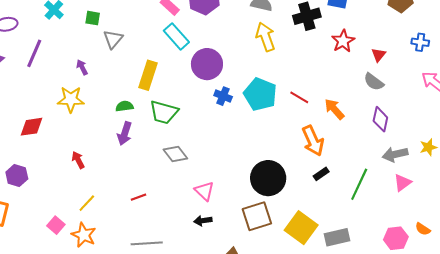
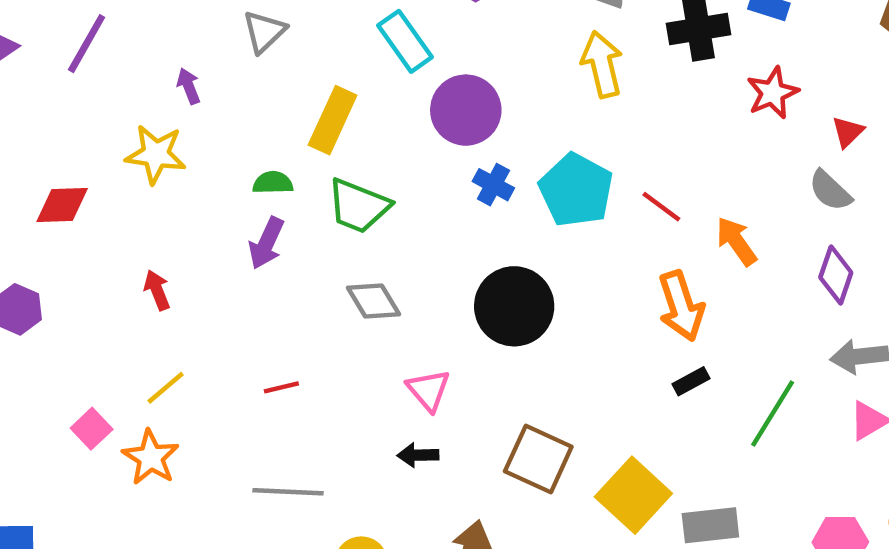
black circle: (268, 178) -> (514, 306), moved
brown square: (257, 216) -> (538, 459), turned 36

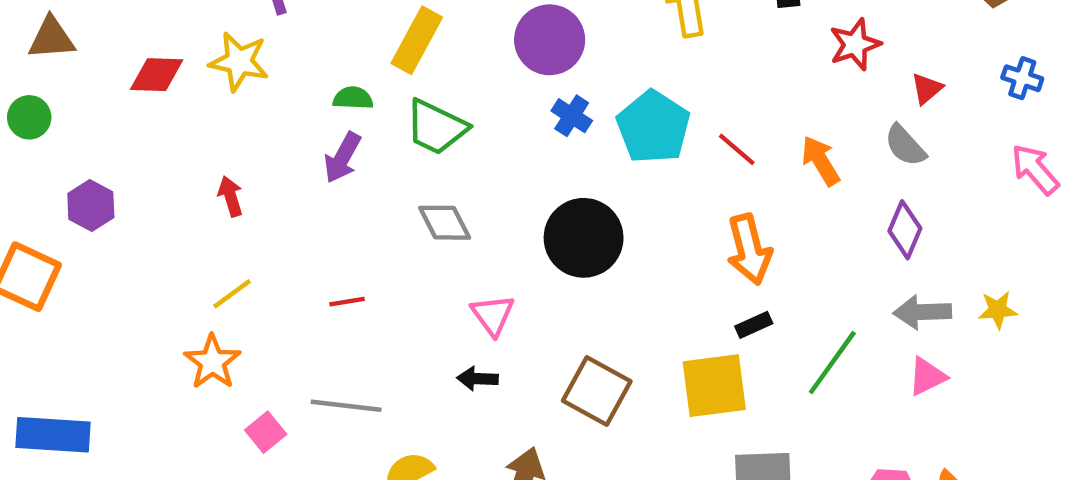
red diamond: (62, 205) -> (157, 75), moved
orange arrow: (736, 241) -> (821, 161), moved
pink square: (92, 429) -> (266, 432), moved
yellow square: (633, 495) -> (714, 386), moved, turned 36

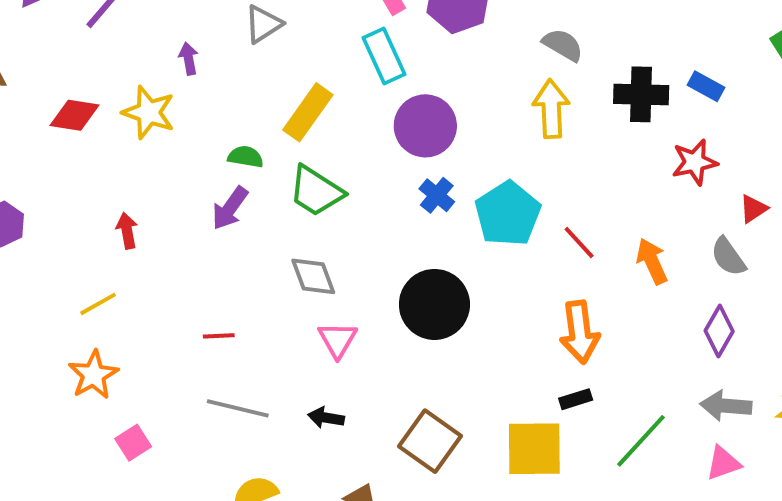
yellow line: (232, 294) -> (98, 304), moved
pink triangle: (493, 315) -> (338, 340), moved
gray line: (346, 406) -> (238, 408), moved

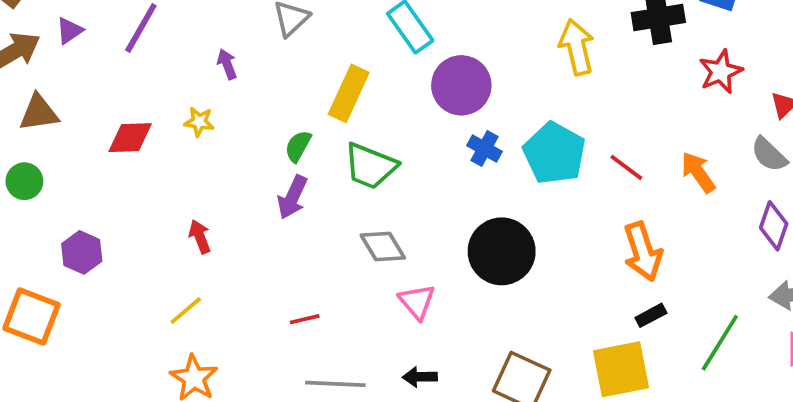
yellow star: (149, 112) -> (199, 122), size x0.6
green semicircle: (246, 157) -> (298, 146), turned -60

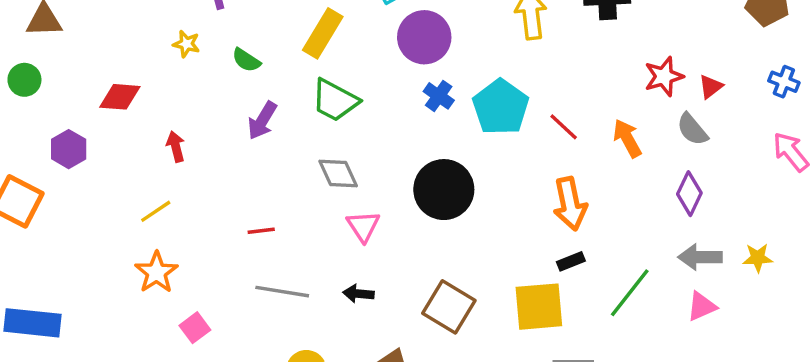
red star: (721, 72) -> (664, 76), moved
red diamond: (130, 138) -> (120, 97), moved
green semicircle: (298, 146) -> (246, 60), moved, turned -92

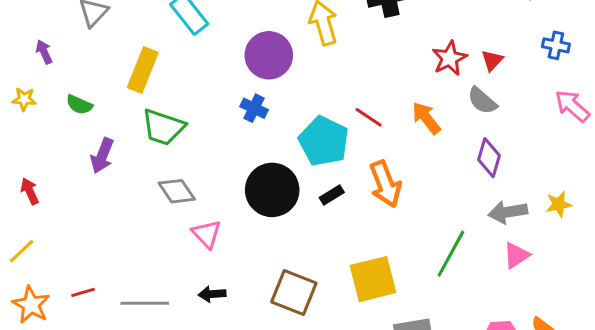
purple circle: (424, 37) -> (269, 55), moved
cyan pentagon: (501, 107) -> (324, 141), moved
red line: (261, 231) -> (83, 292), moved
black rectangle: (571, 261) -> (332, 195), moved

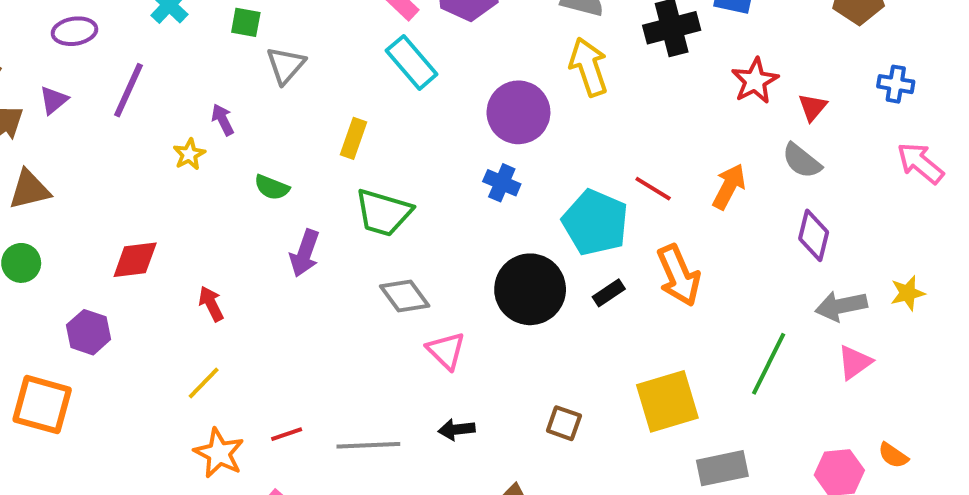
red star: (449, 58) -> (755, 81), moved
yellow rectangle: (143, 70) -> (354, 138), size x0.7
yellow star: (24, 99) -> (189, 154), moved, turned -30
orange arrow: (426, 118) -> (729, 187), turned 68
brown square: (294, 293) -> (564, 423), size x0.6

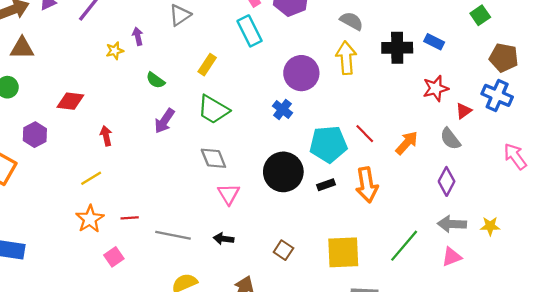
blue cross: (896, 84) -> (497, 95), moved, size x1.5
cyan pentagon: (595, 222) -> (328, 144), turned 30

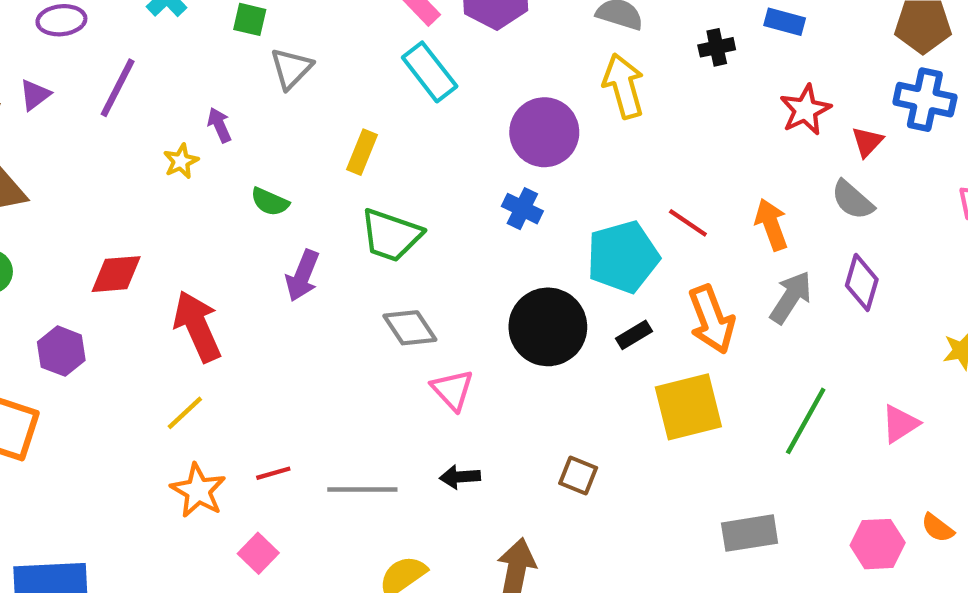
black cross: (397, 48) -> (717, 47), size x0.6
red arrow: (106, 136) -> (197, 326), size x1.8
orange arrow: (407, 143) -> (771, 224), turned -50
gray arrow: (452, 224) -> (791, 297), moved, turned 132
yellow square: (343, 252) -> (688, 407), moved

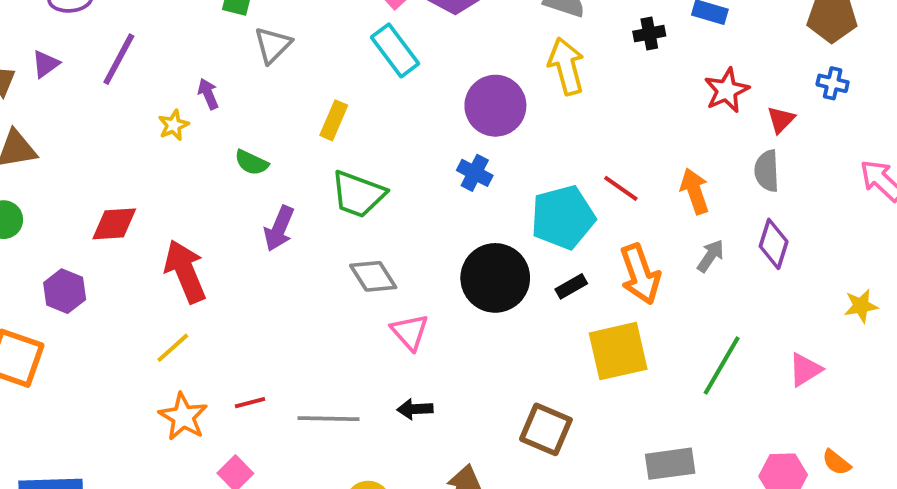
blue cross: (925, 100) -> (833, 83), size x0.6
gray semicircle: (852, 200) -> (767, 171), turned 45
gray arrow: (791, 297) -> (711, 256), size x0.7
brown square: (578, 476) -> (546, 429), moved, size x1.5

